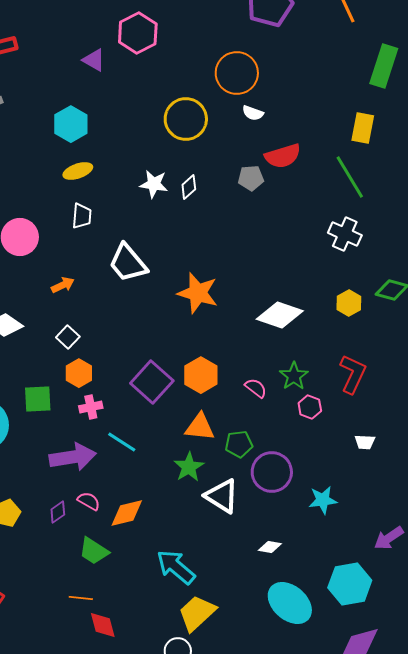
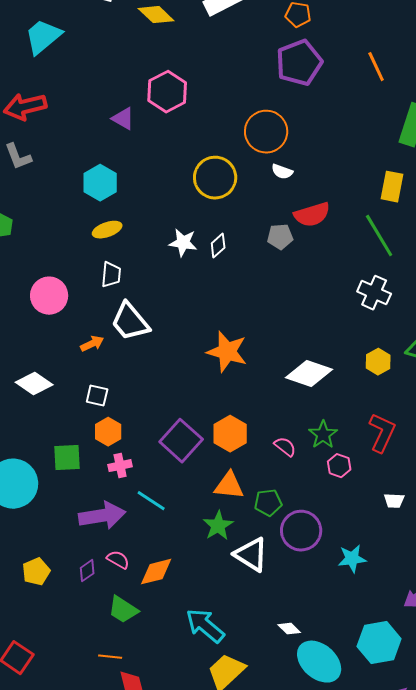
white trapezoid: (128, 263) -> (130, 322), moved
white square: (68, 337) -> (97, 396), turned -30
white diamond: (270, 547) -> (289, 629), moved, turned 35

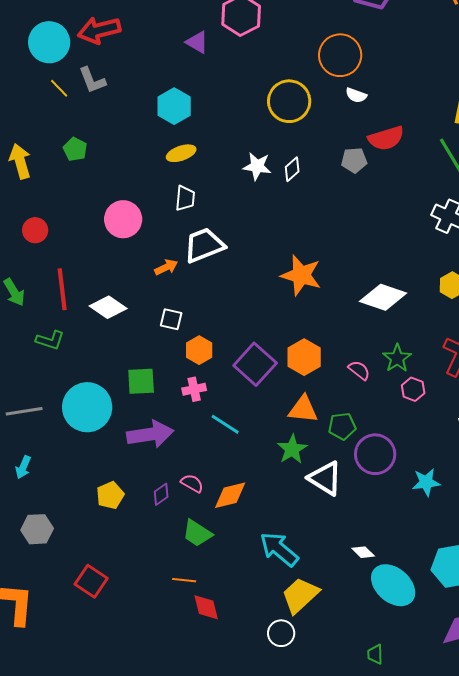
white trapezoid: (130, 322) -> (204, 245), turned 108
orange hexagon: (108, 432) -> (199, 350), moved
purple arrow: (102, 516) -> (150, 434), moved

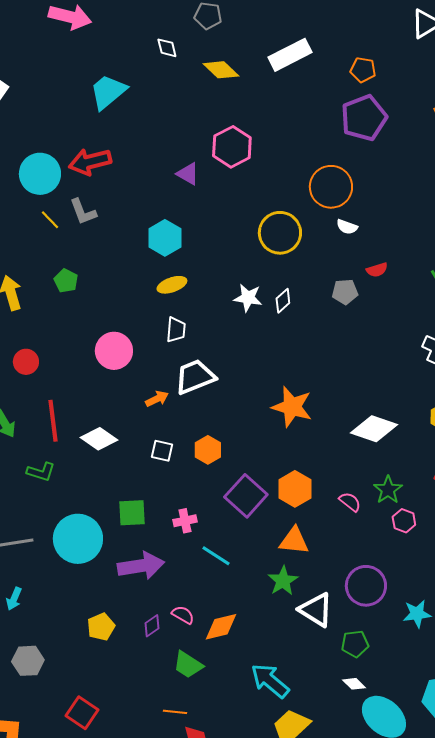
red semicircle: (386, 138) -> (377, 270), size x0.6
orange hexagon: (199, 350) -> (208, 450), moved
green pentagon: (342, 426) -> (355, 644), moved

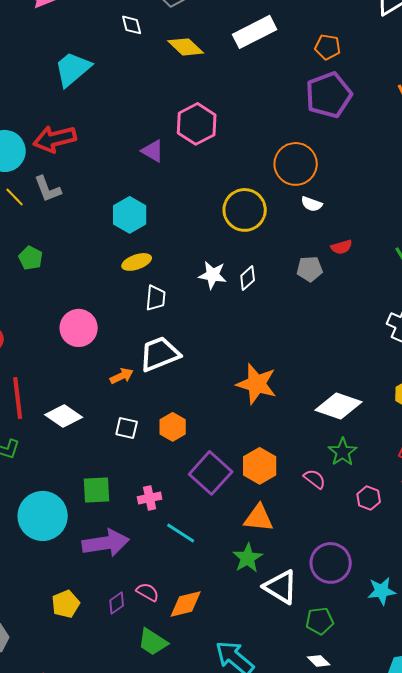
white trapezoid: (176, 330) -> (156, 298), moved
green star: (388, 490) -> (343, 452), moved

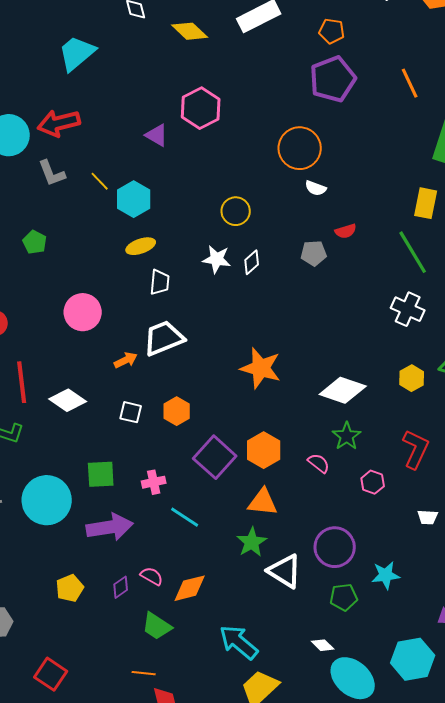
yellow line: (15, 197) -> (100, 181), moved
yellow circle: (245, 210) -> (236, 211), moved, size x0.7
green pentagon: (320, 621) -> (344, 597), moved

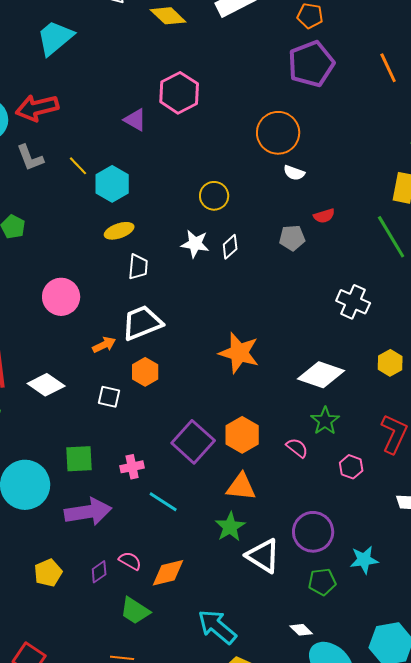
white cross: (408, 309) -> (353, 302), moved
orange hexagon: (177, 411) -> (145, 372), moved

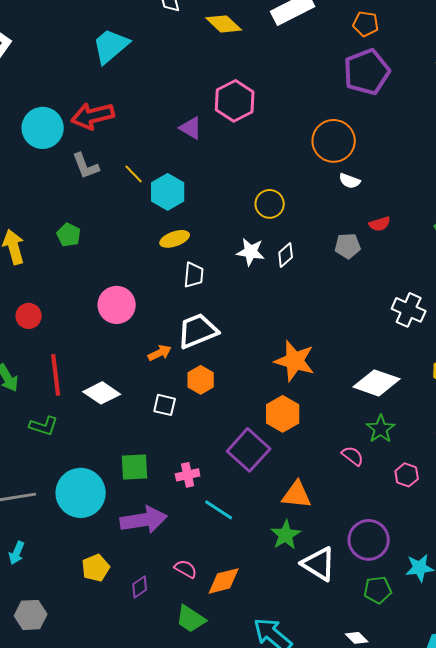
orange hexagon: (242, 435) -> (283, 414), moved
purple diamond: (99, 572) -> (140, 587), moved
yellow pentagon: (48, 573) -> (96, 568), moved

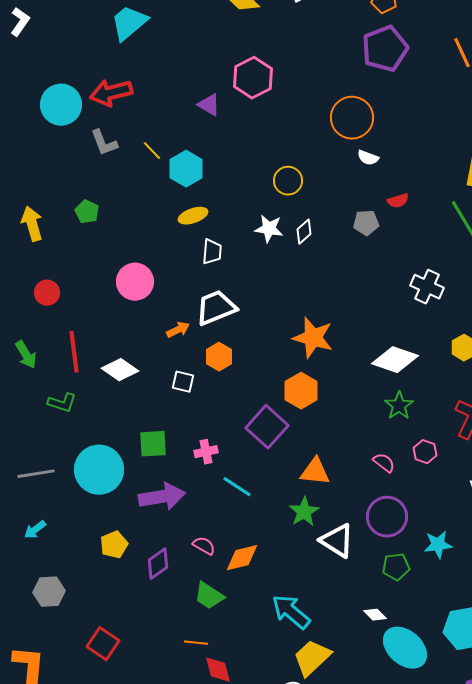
pink semicircle: (353, 456) -> (384, 463), moved
cyan arrow: (17, 553) -> (35, 530), turned 30
purple diamond: (140, 587) -> (158, 564), size x1.4

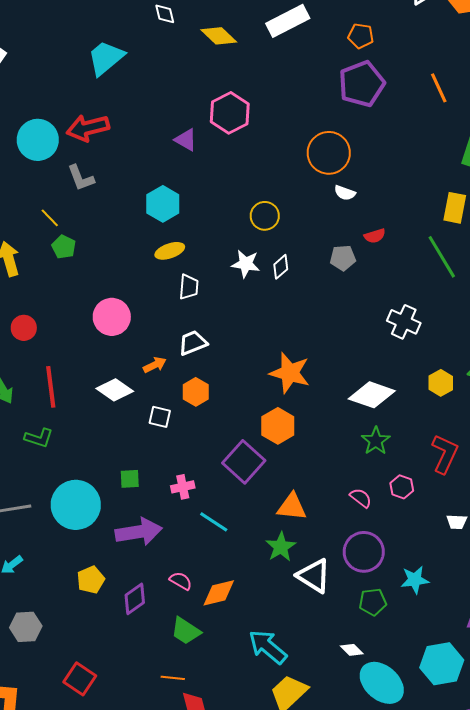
yellow line: (152, 151) -> (50, 218), moved
white trapezoid: (216, 308) -> (193, 343), size x0.7
white diamond: (120, 370) -> (115, 390), moved
green square: (153, 444) -> (130, 479), size x0.7

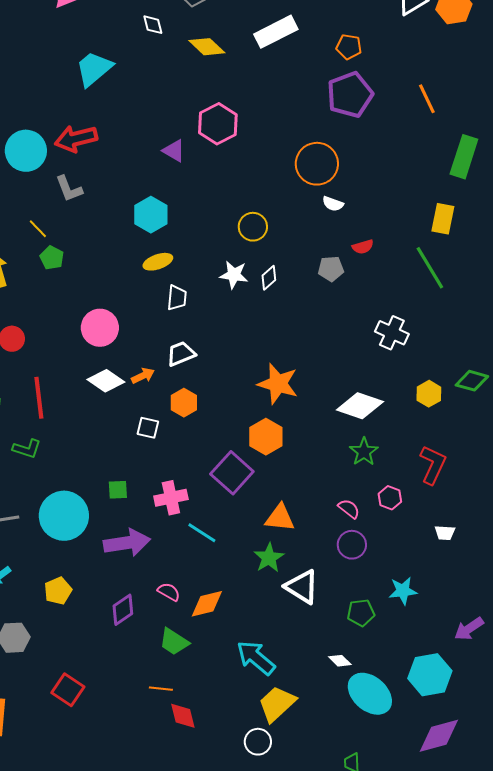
white diamond: (115, 390) -> (106, 381), moved
pink cross: (183, 487) -> (171, 498), size x1.4
purple circle: (364, 552) -> (352, 545), moved, size x0.7
yellow pentagon: (91, 580) -> (58, 591), moved

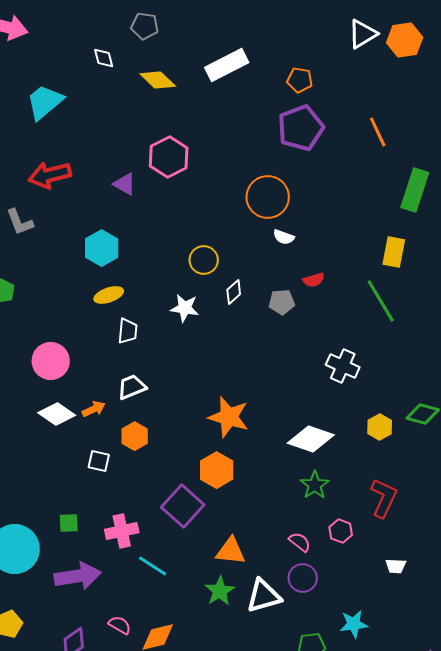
red arrow: (76, 139) -> (50, 175), moved
white diamond: (269, 278) -> (234, 292), moved
white triangle: (302, 587) -> (264, 596), moved, turned -48

